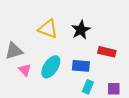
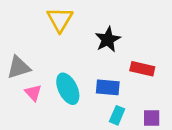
yellow triangle: (48, 29) -> (60, 20), moved, turned 40
cyan ellipse: (51, 67) -> (68, 89), turned -60

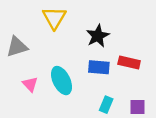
gray triangle: (19, 67) -> (17, 47), moved
blue rectangle: (108, 87) -> (99, 67), moved

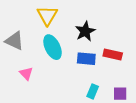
gray triangle: (17, 47) -> (15, 41), turned 42
cyan ellipse: (62, 81) -> (53, 47), moved

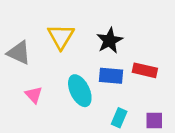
yellow triangle: (47, 15) -> (61, 36), moved
cyan ellipse: (53, 47) -> (80, 91), moved

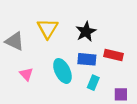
cyan rectangle: (119, 118) -> (93, 83), moved

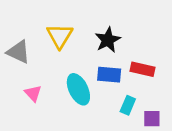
cyan rectangle: (93, 83) -> (128, 105), moved

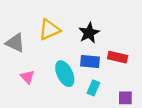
yellow triangle: (60, 36) -> (49, 30), turned 35
cyan rectangle: (128, 105) -> (93, 88), moved

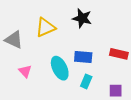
black star: (89, 33) -> (82, 18), moved, turned -30
red rectangle: (118, 57) -> (119, 54), moved

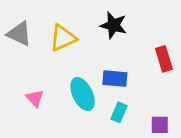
gray triangle: (14, 40) -> (19, 34), moved
red rectangle: (119, 54) -> (164, 59), moved, turned 60

